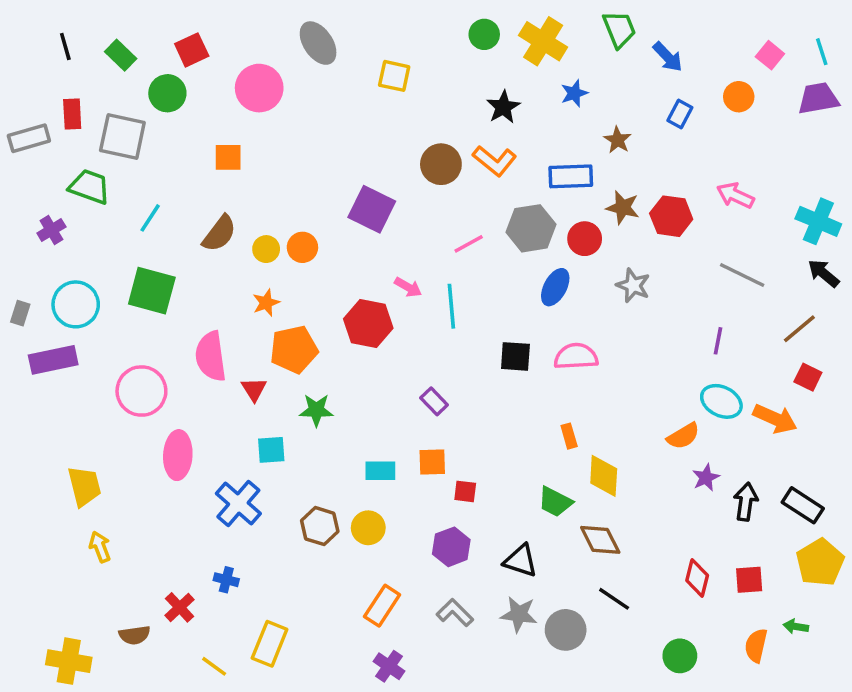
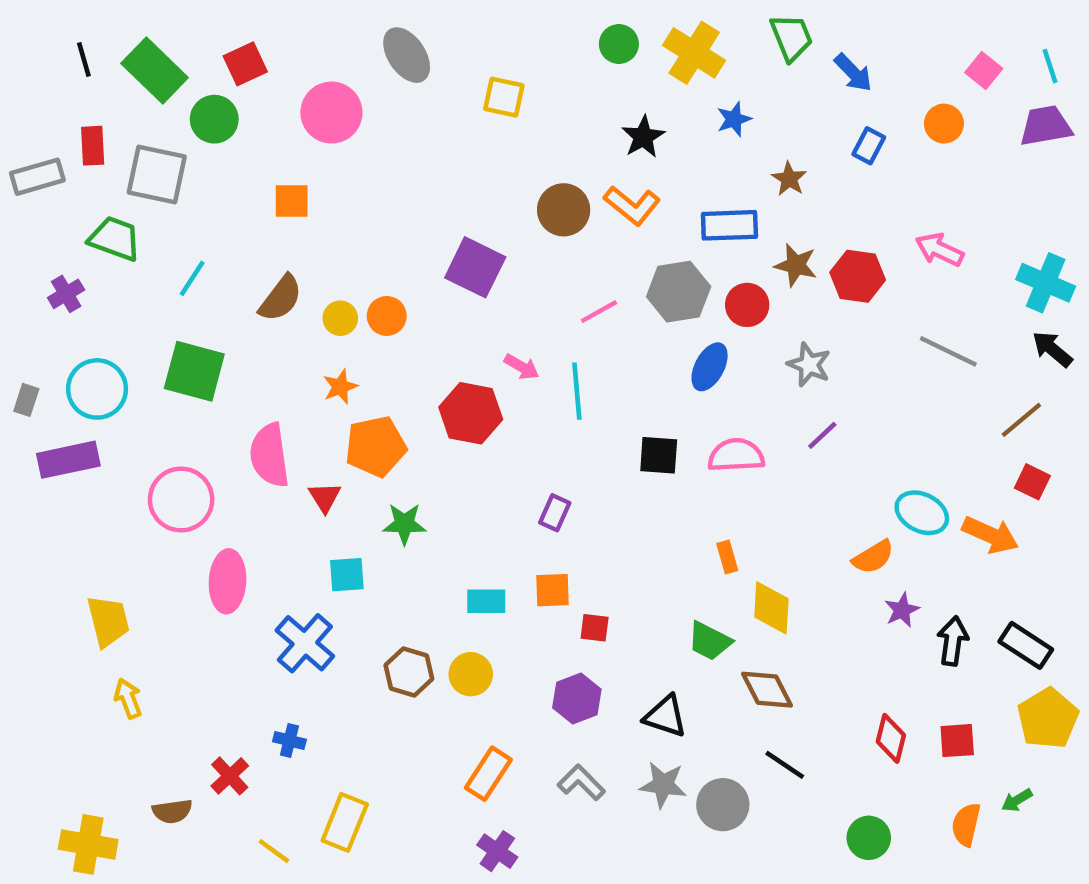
green rectangle: (121, 55) -> (155, 71), size x1.6
purple line: (718, 341) -> (822, 435), moved, turned 36
purple rectangle: (434, 401) -> (555, 513), turned 68
green arrow: (796, 626) -> (1017, 800), turned -40

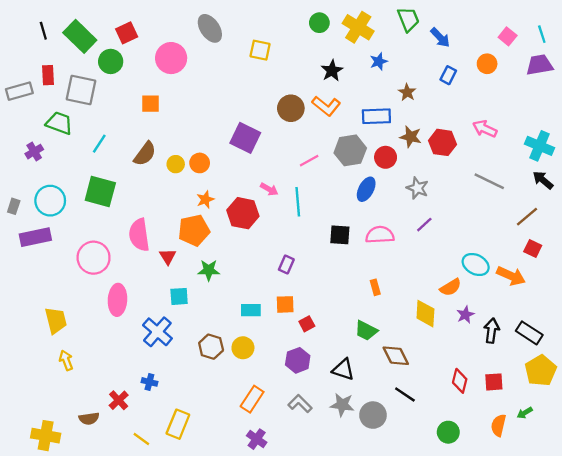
orange star: (340, 387) -> (205, 199), moved
yellow diamond: (771, 608) -> (425, 314), moved
red square: (595, 628) -> (307, 324), turned -35

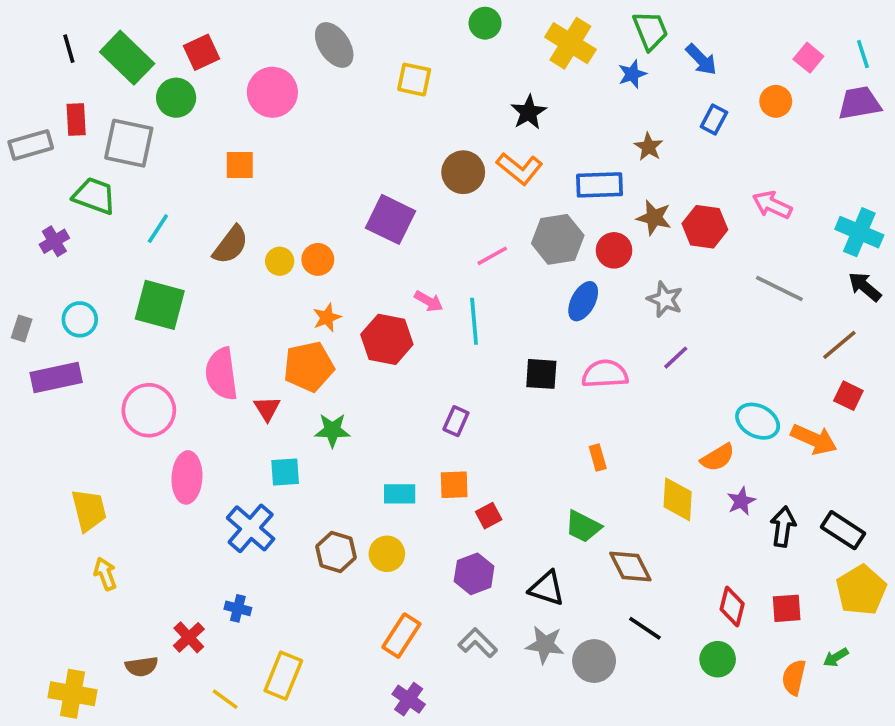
green circle: (319, 23) -> (485, 23), moved
blue star: (379, 61) -> (632, 74), moved
cyan circle: (50, 201) -> (80, 319), size x0.7
green circle: (448, 432) -> (718, 659), moved

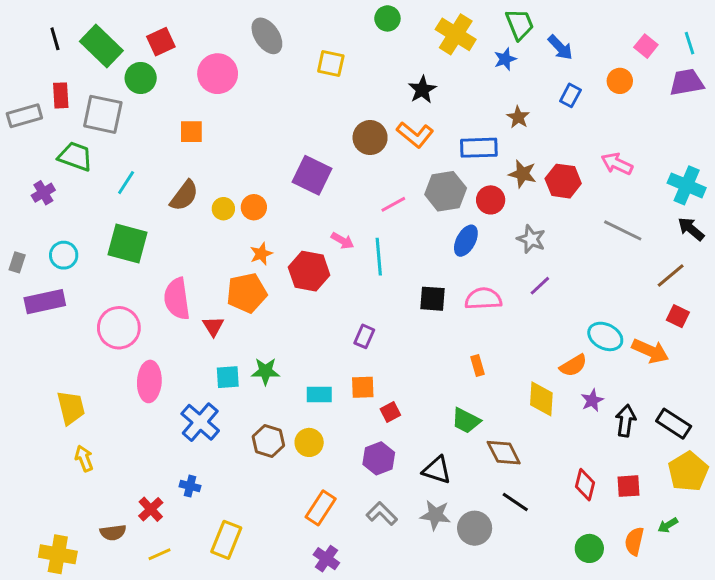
green star: (332, 430) -> (265, 371), moved
green circle: (718, 659) -> (589, 548), moved
yellow line: (225, 699) -> (159, 554), moved, turned -60

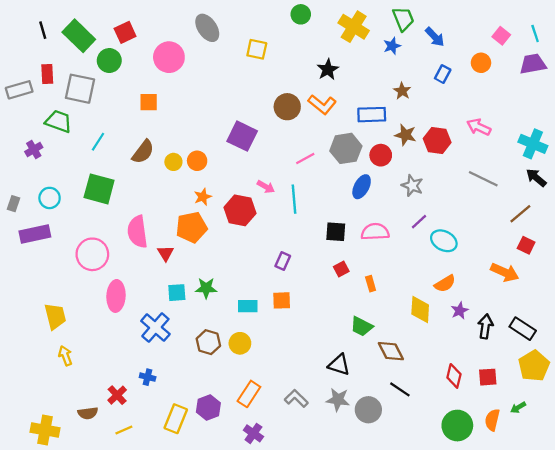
cyan ellipse: (605, 336) -> (444, 241), moved
red square: (390, 412) -> (341, 269), moved
purple hexagon: (379, 458) -> (208, 407), moved
green circle: (589, 548) -> (457, 426), size x1.4

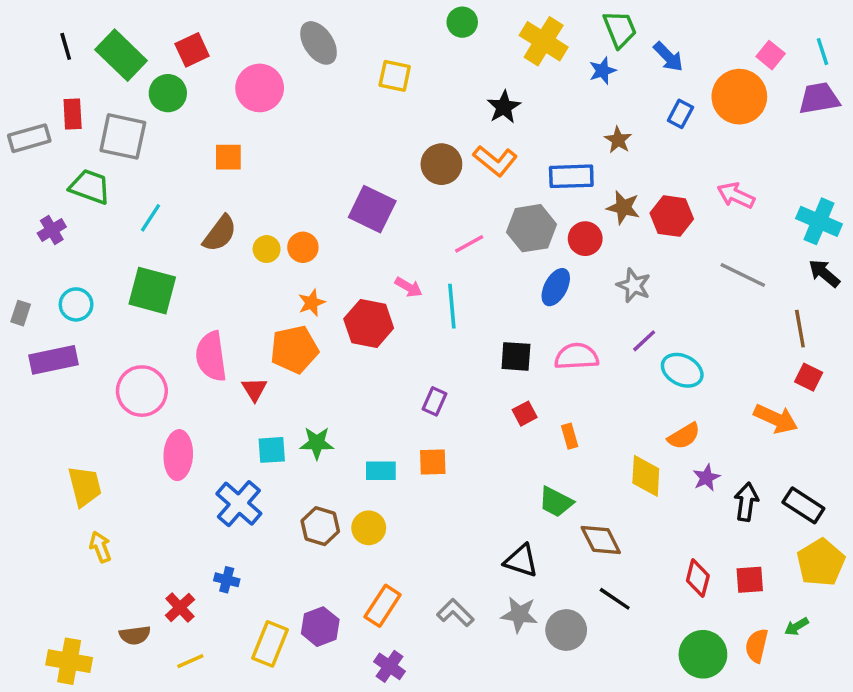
orange circle: (481, 63) -> (739, 97), size x1.8
brown line: (520, 214) -> (800, 329), turned -60

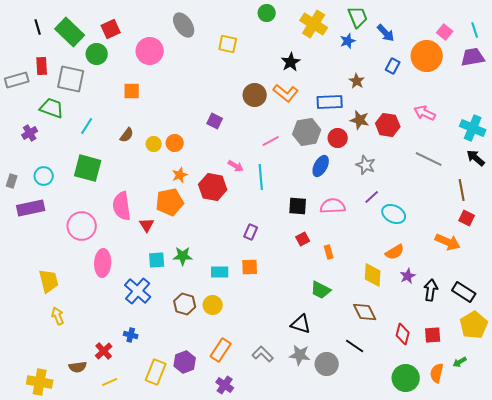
purple square: (372, 209) -> (215, 121), size x0.6
brown semicircle: (220, 233) -> (127, 135), size x0.7
brown diamond: (601, 540) -> (365, 312), moved

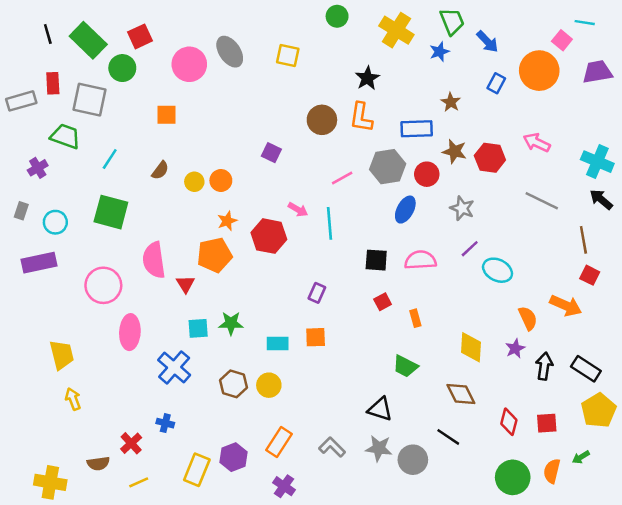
gray ellipse: (184, 25) -> (230, 52), moved
cyan line: (475, 30) -> (585, 23), moved, turned -63
orange L-shape: (286, 93) -> (361, 117), turned 60
gray rectangle: (12, 181) -> (21, 211), moved
orange semicircle: (395, 252) -> (528, 318), moved, turned -84

